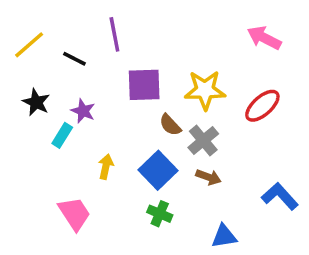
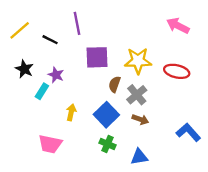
red ellipse: (262, 106) -> (177, 71), turned 55
brown semicircle: (170, 125) -> (115, 84), turned 63
pink trapezoid: (74, 214) -> (50, 144), turned 135
blue triangle: (224, 236) -> (139, 157), moved

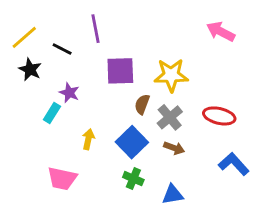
black star: (24, 69) -> (30, 69), moved
red ellipse: (177, 71) -> (219, 116), moved

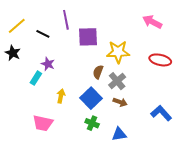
black star: (30, 69) -> (13, 53), moved
purple square: (120, 71) -> (88, 37), moved
red ellipse: (219, 116) -> (160, 60), moved

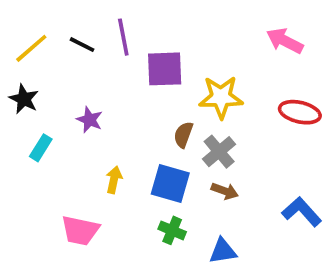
black line: (43, 34) -> (82, 45), moved
cyan rectangle: (36, 78) -> (41, 148), moved
blue square: (91, 98) -> (170, 183), turned -30

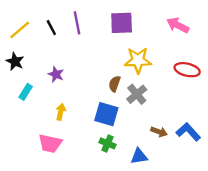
black line: (82, 45) -> (51, 28), turned 35
purple square: (165, 69) -> (122, 23), moved
yellow arrow: (114, 180) -> (61, 112), moved
brown arrow: (225, 191) -> (159, 132), moved

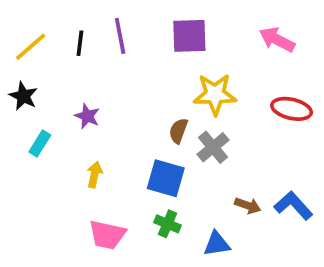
black line: (51, 28) -> (80, 43), turned 35
pink trapezoid: (50, 143) -> (107, 235), moved

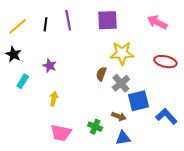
blue square: (166, 178) -> (139, 101), moved, turned -30
brown arrow: (248, 206) -> (119, 116), moved

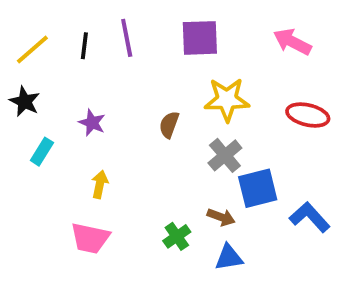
brown semicircle: (101, 74) -> (169, 125), moved
green cross: (95, 127) -> (177, 236), turned 32
pink trapezoid: (61, 133) -> (90, 238), moved

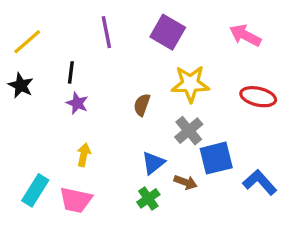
purple square: (200, 38) -> (168, 32), turned 32
black line: (84, 46) -> (71, 72), moved
cyan rectangle: (42, 152) -> (35, 190), moved, size x1.4
blue triangle: (229, 258) -> (153, 163), moved, turned -30

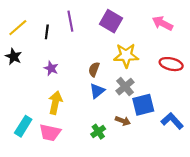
black line: (71, 72) -> (47, 32), moved
yellow arrow: (84, 155) -> (55, 103), size x1.5
blue triangle: (153, 163) -> (97, 91), moved

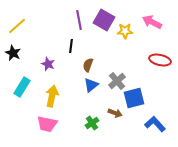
purple line: (70, 21) -> (79, 20), moved
black line: (47, 32) -> (71, 46), moved
yellow star: (126, 55) -> (125, 31), moved, size x0.7
blue L-shape: (172, 121) -> (155, 124), moved
cyan rectangle: (23, 126) -> (22, 87), moved

